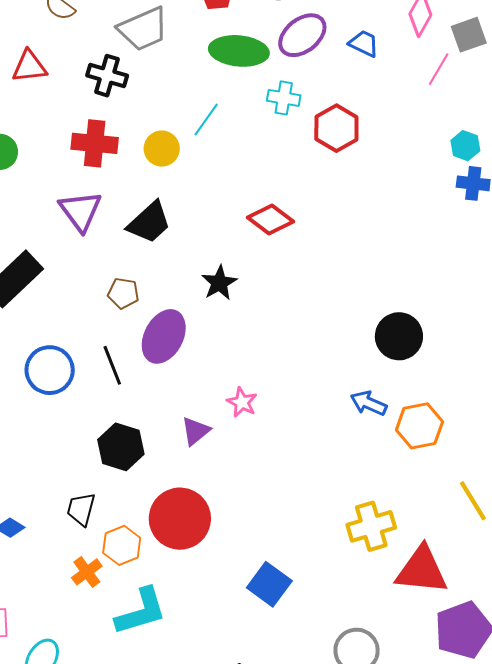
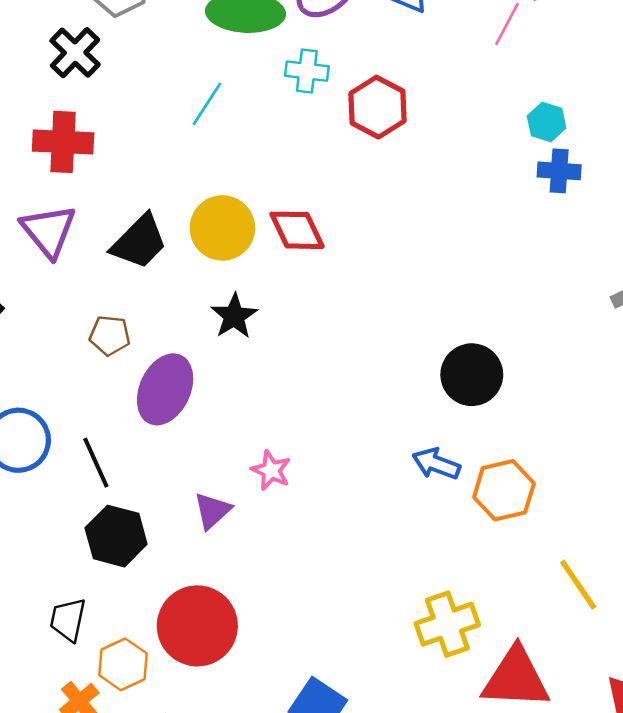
black cross: (107, 76) -> (75, 53), turned 30
yellow circle: (162, 149) -> (222, 228), moved, size x1.4
red diamond: (270, 219) -> (297, 230), turned 30
black line: (112, 365) -> (96, 463), moved

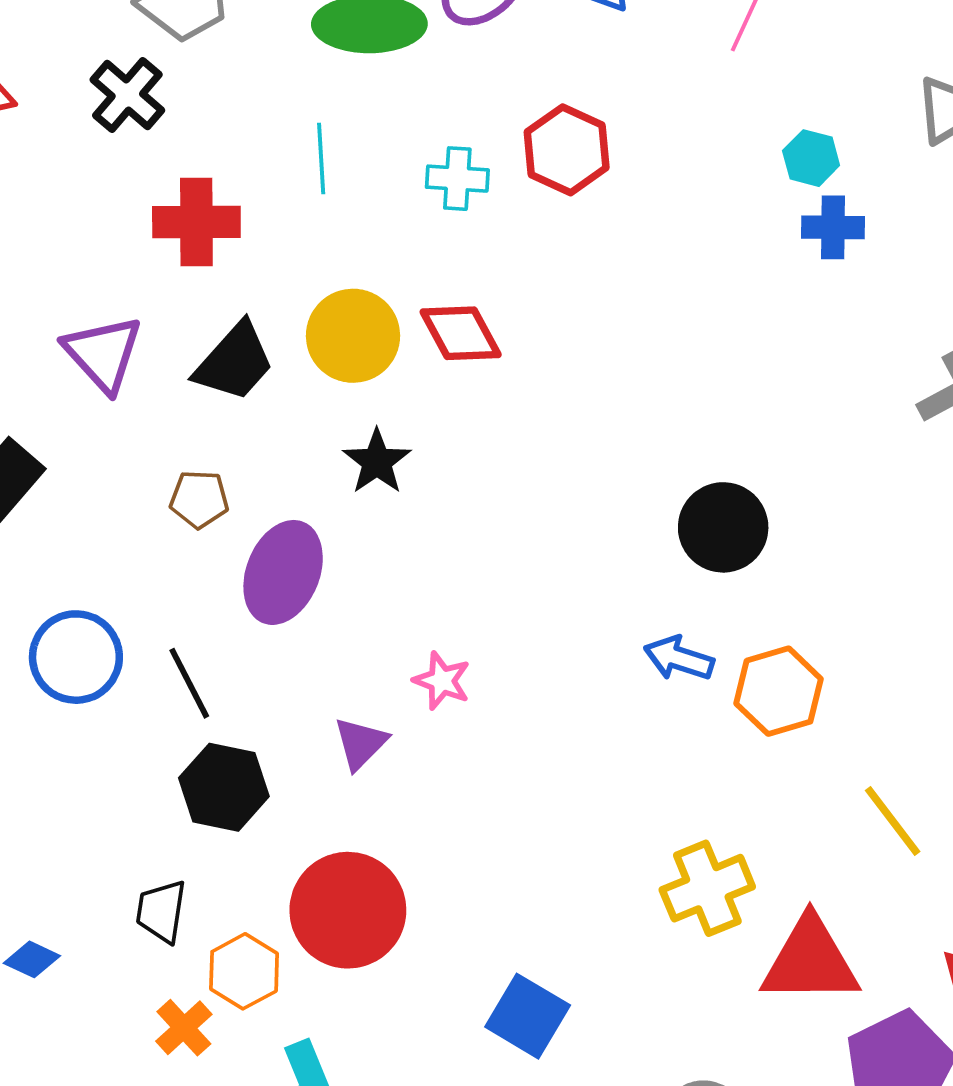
cyan cross: (307, 71) -> (457, 179), moved
cyan line: (207, 104) -> (321, 158), turned -33
red cross: (63, 142) -> (196, 222), moved

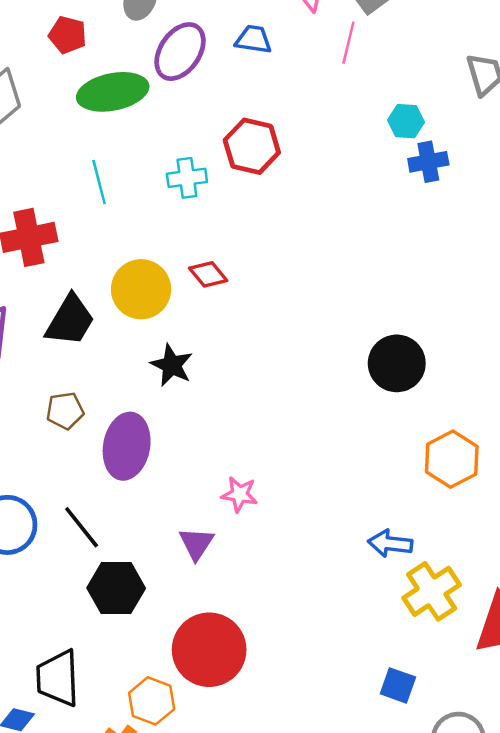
red diamond: (461, 333) -> (208, 274), size x0.7
blue arrow: (679, 658) -> (390, 544), moved
black trapezoid: (161, 911) -> (58, 678), moved, size x1.4
blue square: (528, 1016) -> (398, 685), moved, size x0.7

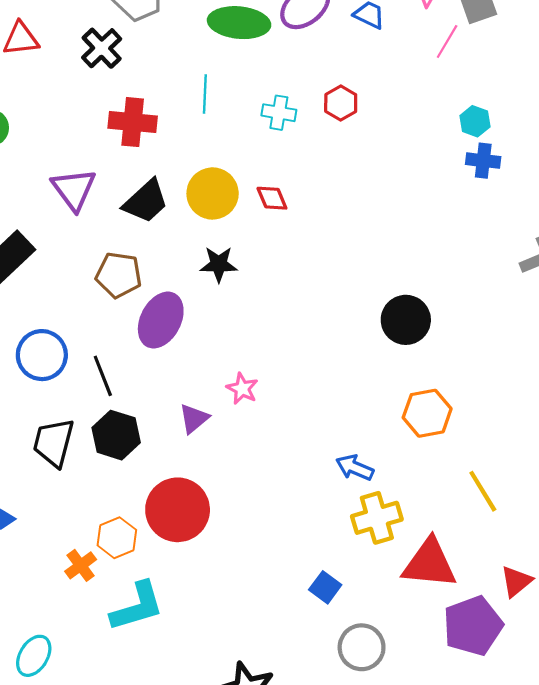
red hexagon: (252, 146) -> (341, 103), size x0.7
black star: (172, 365) -> (219, 264), turned 30
brown pentagon: (65, 411) -> (119, 275), size x1.4
black trapezoid: (58, 678) -> (54, 443), moved

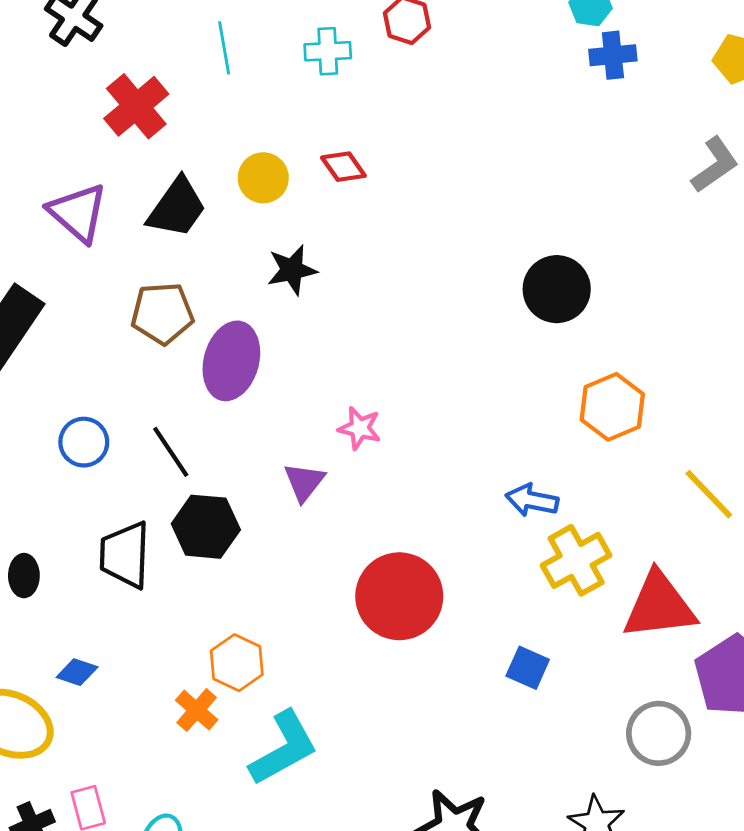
red cross: (133, 122) -> (136, 106), turned -33
yellow circle: (213, 193) -> (263, 178), size x0.7
blue circle: (42, 355) -> (84, 442), size x0.7
red circle: (178, 510) -> (399, 596), moved
gray circle: (362, 647) -> (659, 733), moved

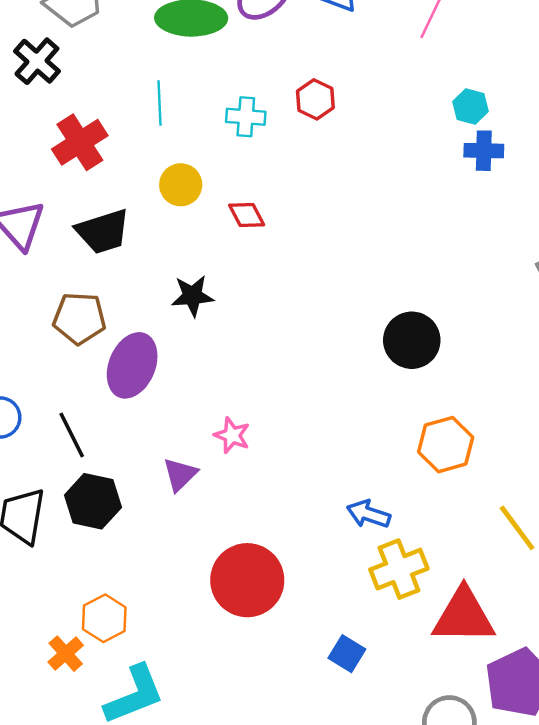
yellow circle: (263, 178) -> (181, 185), moved
black trapezoid: (177, 208) -> (103, 231), turned 30

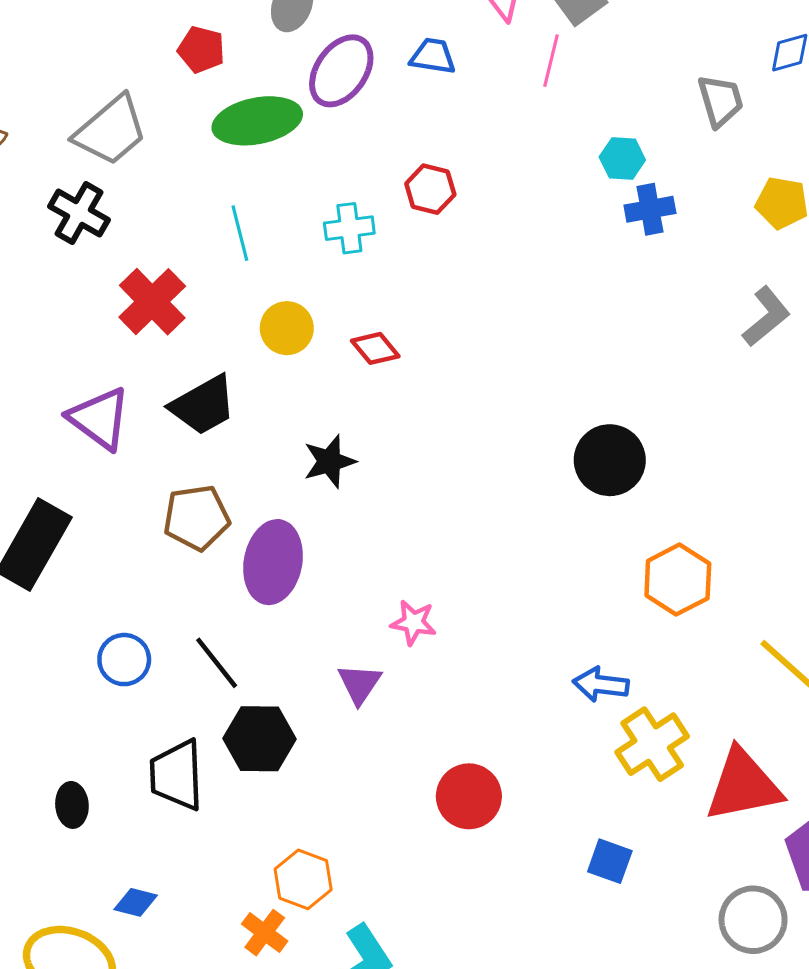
red circle: (247, 580) -> (469, 796), size x0.7

